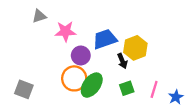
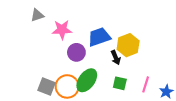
orange circle: (74, 78) -> (67, 86), moved
green square: (127, 88) -> (120, 83), turned 32
gray square: (24, 89) -> (46, 86), moved

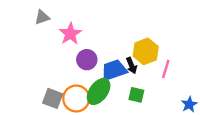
pink star: (62, 30) -> (70, 34), turned -30
blue trapezoid: (99, 37) -> (114, 70), moved
pink line: (146, 84) -> (166, 69), moved

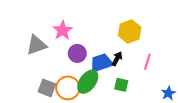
gray triangle: (42, 17) -> (36, 45), moved, size x1.5
yellow hexagon: (146, 51) -> (130, 31), moved
black arrow: (132, 66) -> (117, 59), turned -128

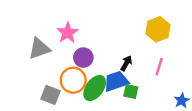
yellow hexagon: (130, 31) -> (158, 29), moved
blue trapezoid: (101, 63) -> (116, 81), moved
orange circle: (68, 88) -> (73, 80), moved

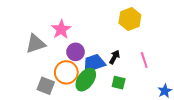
yellow hexagon: (158, 29) -> (130, 19), moved
pink line: (159, 67) -> (144, 60), turned -35
blue trapezoid: (116, 81) -> (94, 63), moved

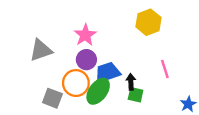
pink star: (61, 29) -> (85, 35), moved
black arrow: (114, 57) -> (131, 82), moved, turned -32

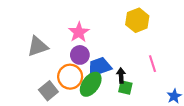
gray square: (52, 98) -> (48, 91), turned 30

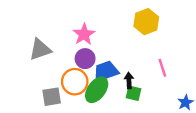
gray square: (48, 91) -> (52, 97), turned 30

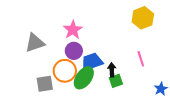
yellow hexagon: (146, 22) -> (143, 18), moved
green square: (134, 93) -> (116, 81), turned -32

